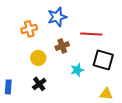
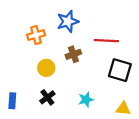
cyan star: (77, 70) -> (86, 100), moved

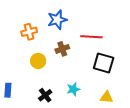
black cross: (47, 97) -> (45, 95), moved

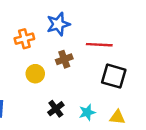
cyan star: (73, 89) -> (87, 112), moved
black cross: (45, 95) -> (56, 109), moved

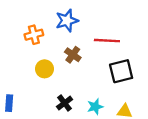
brown cross: (64, 59) -> (73, 55), turned -35
black square: (114, 76) -> (121, 71), turned -30

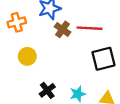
brown cross: (73, 55) -> (62, 29), moved

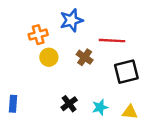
brown cross: (62, 29) -> (85, 57), moved
yellow circle: (27, 56) -> (49, 57), moved

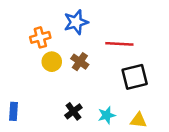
brown cross: (85, 57) -> (80, 62), moved

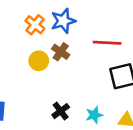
orange cross: (40, 37) -> (35, 25), moved, turned -36
brown cross: (80, 62) -> (61, 52), moved

